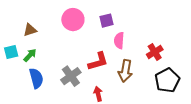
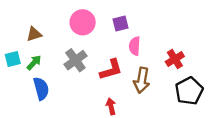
gray cross: (71, 76) -> (75, 60), moved

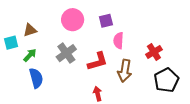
cyan square: (13, 59) -> (11, 43), moved

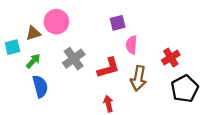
pink circle: (73, 20) -> (56, 22), moved

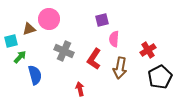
gray cross: (74, 59) -> (64, 51), turned -30
green arrow: (33, 61) -> (20, 57), moved
red L-shape: (108, 68) -> (94, 59), turned 140
red arrow: (108, 104) -> (80, 89), moved

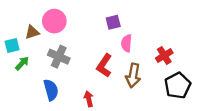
gray cross: (64, 51) -> (59, 57), moved
blue semicircle: (35, 75) -> (51, 90), moved

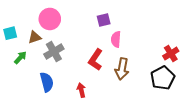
brown triangle: (32, 32) -> (35, 37), moved
cyan square: (12, 46) -> (10, 33), moved
red cross: (164, 56) -> (171, 54), moved
gray cross: (59, 57) -> (54, 52), turned 36

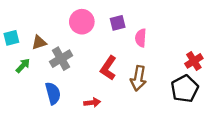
pink circle: (50, 19) -> (82, 22), moved
pink semicircle: (116, 39) -> (141, 38), moved
red arrow: (81, 90) -> (92, 103), turned 96

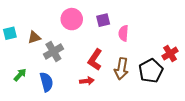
green arrow: (23, 66) -> (20, 75), moved
black pentagon: (185, 89) -> (151, 71), moved
red arrow: (92, 103) -> (87, 81), moved

